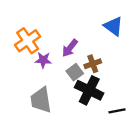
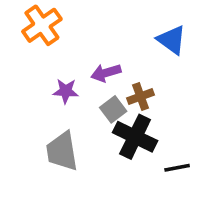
orange cross: (28, 41) -> (42, 25), moved
purple arrow: (70, 48) -> (106, 73), turned 36

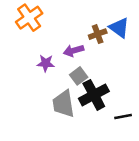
brown cross: (141, 97) -> (98, 34), moved
black cross: (135, 137) -> (94, 95), turned 36
gray trapezoid: (62, 151) -> (63, 104), moved

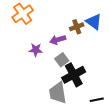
gray trapezoid: (63, 104) -> (58, 93), moved
black line: (123, 117) -> (97, 100), moved

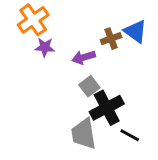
purple star: (36, 50) -> (45, 47), moved
black line: (97, 100) -> (130, 135), moved, turned 40

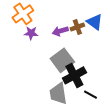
purple arrow: (84, 57) -> (60, 31), moved
gray square: (89, 86) -> (62, 60), size x1.6

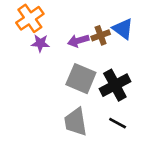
gray square: (62, 60) -> (81, 79), turned -30
black cross: (74, 75) -> (115, 85), moved

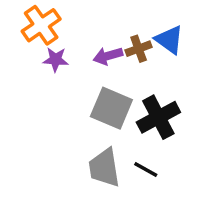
black line: (118, 123) -> (146, 170), moved

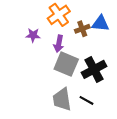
orange cross: (41, 25) -> (59, 15), moved
blue triangle: (169, 40) -> (100, 23), turned -30
purple arrow: (108, 56) -> (59, 44), moved, turned -63

